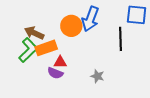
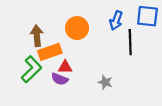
blue arrow: (90, 19) -> (116, 20), moved, size x0.7
brown arrow: (34, 33) -> (37, 36), turned 60
green L-shape: (28, 50) -> (31, 69), moved

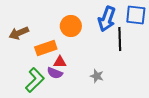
blue arrow: (116, 20) -> (107, 19), size x1.4
brown arrow: (37, 36) -> (19, 33), moved, turned -108
green L-shape: (31, 69) -> (35, 80), moved

